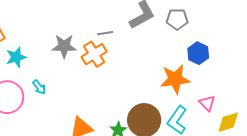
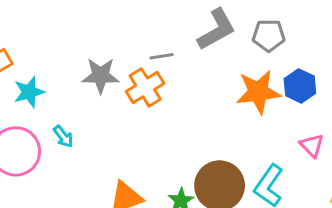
orange star: (175, 79) -> (258, 92), moved
pink triangle: (207, 103) -> (312, 146), moved

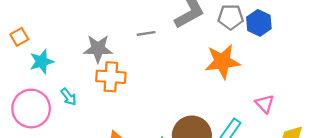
blue hexagon: (300, 86) -> (259, 23), moved
orange cross: (145, 87) -> (111, 77), moved, turned 36

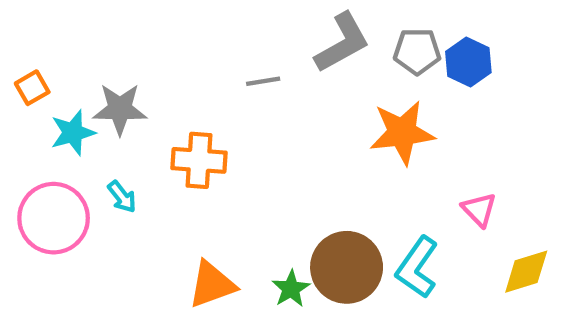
gray star: (98, 49) -> (120, 109), moved

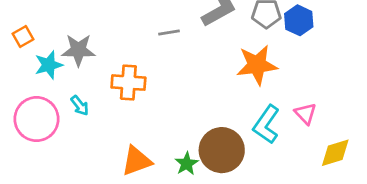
cyan L-shape: (417, 267) -> (266, 124), moved

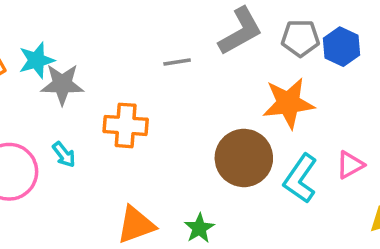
cyan star: (49, 65) -> (37, 60), moved
pink triangle: (306, 114) -> (350, 165), turned 45
brown circle: (222, 150) -> (244, 158), moved

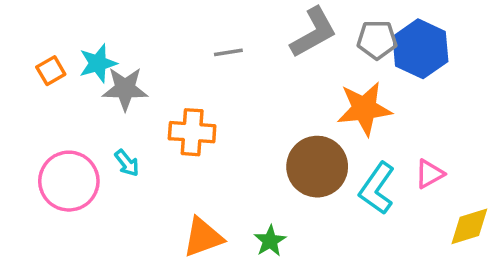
blue hexagon: (342, 47) -> (420, 49), size x1.4
gray line: (177, 62) -> (228, 52), moved

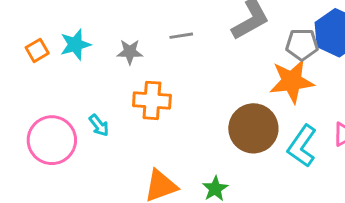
gray pentagon: (377, 40) -> (302, 45), moved
gray star: (125, 89) -> (130, 52), moved, size x0.7

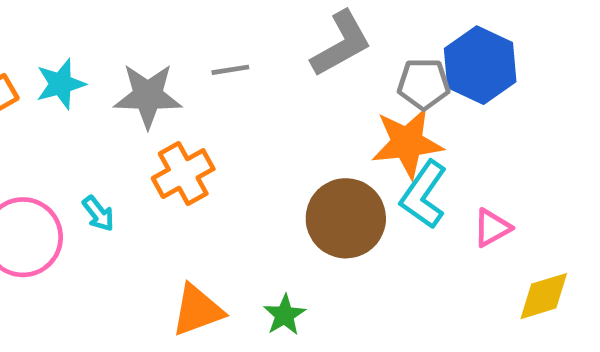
gray star: (130, 52) -> (148, 96), size x1.6
orange cross: (152, 100) -> (183, 174), turned -33
cyan L-shape: (302, 146) -> (424, 195), moved

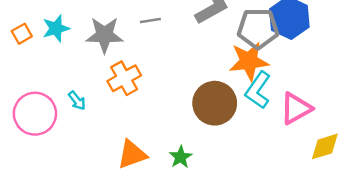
gray pentagon: (424, 84) -> (258, 28), size x1.4
pink triangle: (492, 228) -> (296, 108), size x1.5

